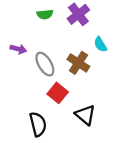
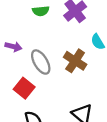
red square: (58, 93) -> (24, 88), moved

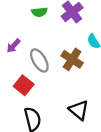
purple arrow: (13, 47) -> (13, 46), turned 119

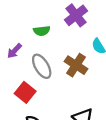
green semicircle: (39, 12) -> (42, 31), moved

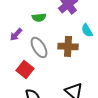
brown cross: (76, 65) -> (68, 46), turned -30

